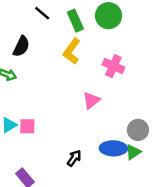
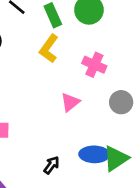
gray circle: (138, 130) -> (121, 102), moved
green triangle: (133, 152) -> (116, 158), size x1.5

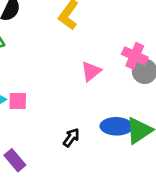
pink cross: (94, 65) -> (135, 56), moved

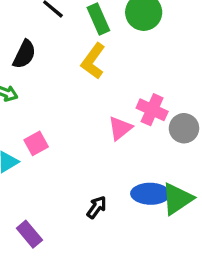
pink cross: (135, 56) -> (152, 110), moved
pink square: (18, 101) -> (36, 143), moved, turned -30

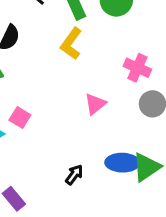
pink cross: (152, 110) -> (137, 68), moved
pink square: (36, 143) -> (20, 117), turned -30

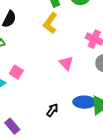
pink triangle: (95, 104) -> (66, 63), turned -35

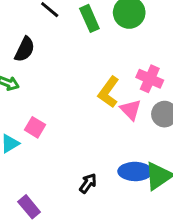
yellow L-shape: (50, 23) -> (109, 92), moved
pink triangle: (66, 63) -> (131, 110), moved

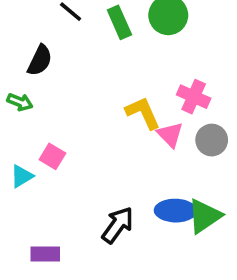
yellow L-shape: (109, 92) -> (143, 113), turned 120
black arrow: (88, 183) -> (118, 225), size x1.5
purple rectangle: (29, 207) -> (45, 254), turned -50

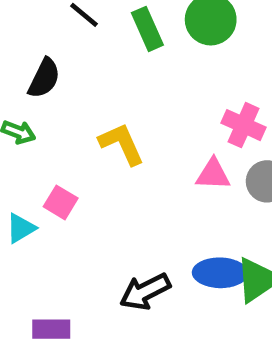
yellow L-shape: (143, 113) -> (122, 144), moved
pink triangle: (170, 135) -> (213, 174), turned -44
black arrow: (118, 225) -> (145, 292), turned -153

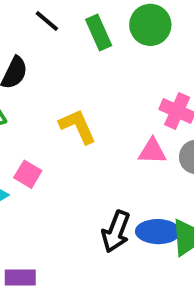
black arrow: (145, 292) -> (116, 232), moved, turned -42

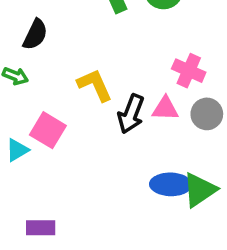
pink square: (28, 174) -> (48, 130), size x1.4
black arrow: (116, 232) -> (131, 114), moved

